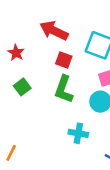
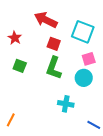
green square: (22, 87) -> (20, 66), turned -32

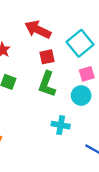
cyan square: (83, 32) -> (80, 43), turned 30
red square: (54, 44) -> (47, 57), turned -32

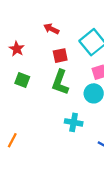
red arrow: (38, 30) -> (51, 29), size x0.6

